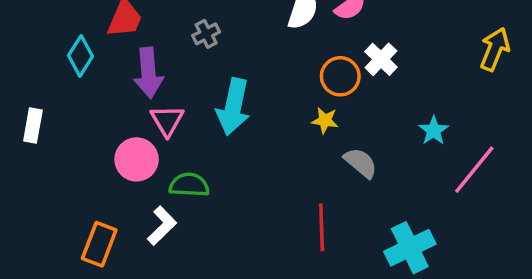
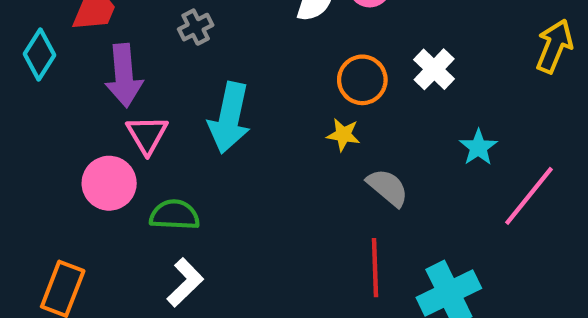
white cross: (381, 59) -> (434, 69), moved
white L-shape: (162, 226) -> (185, 282), moved
red line: (322, 227) -> (375, 268), moved

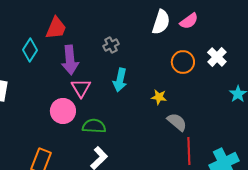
gray cross: (196, 27) -> (111, 45), moved
cyan arrow: (229, 118) -> (120, 80), size x0.7
yellow star: (343, 135) -> (159, 97), moved
gray semicircle: (388, 187) -> (177, 122), moved

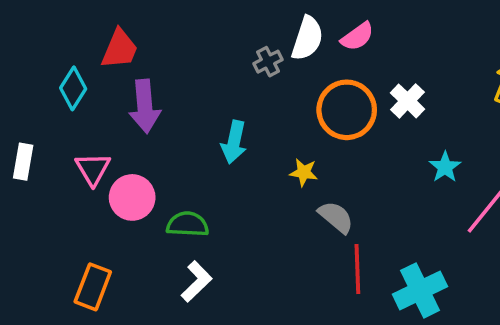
gray cross: (111, 45) -> (268, 62), moved
orange circle: (183, 62) -> (347, 110), size x1.4
pink triangle: (81, 88) -> (93, 169), moved

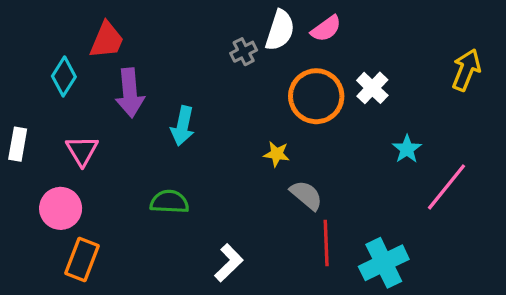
cyan arrow: (234, 142) -> (183, 126), moved
pink circle: (132, 197) -> (61, 208), moved
white L-shape: (196, 281) -> (229, 263), moved

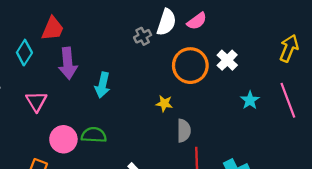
pink line: (446, 187) -> (288, 100), moved, turned -60
gray semicircle: (306, 195) -> (184, 131), turned 50
pink circle: (61, 208) -> (63, 139), moved

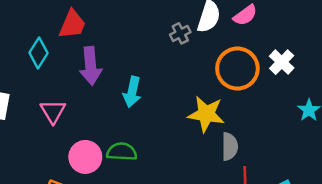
yellow star: (164, 103) -> (206, 114), size x1.8

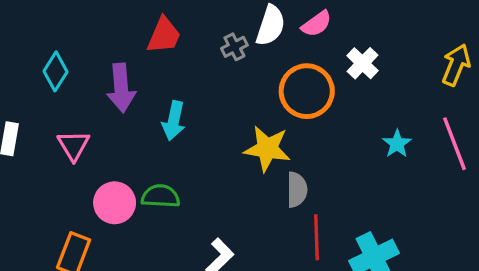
red trapezoid: (72, 24) -> (164, 35), moved
white cross: (282, 62) -> (363, 63), moved

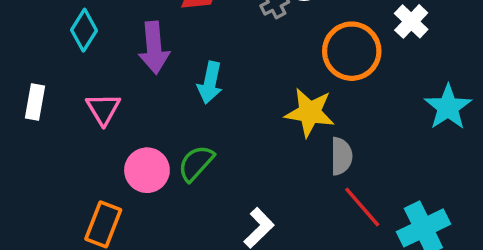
cyan star: (397, 144) -> (448, 107), size x1.5
green semicircle: (161, 196) -> (196, 163), turned -51
red line: (317, 237) -> (362, 207), turned -39

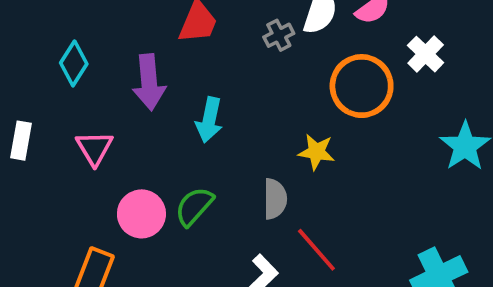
yellow star: (310, 112) -> (316, 152), size x0.7
gray semicircle: (341, 156) -> (275, 199), moved
red line: (362, 207) -> (316, 250), moved

